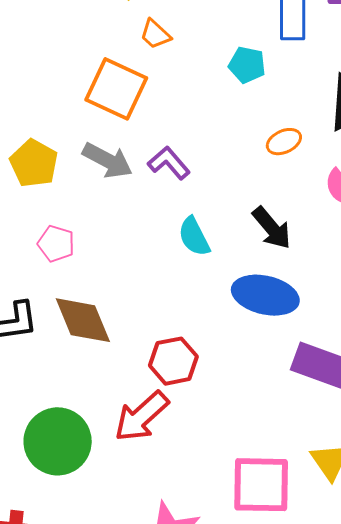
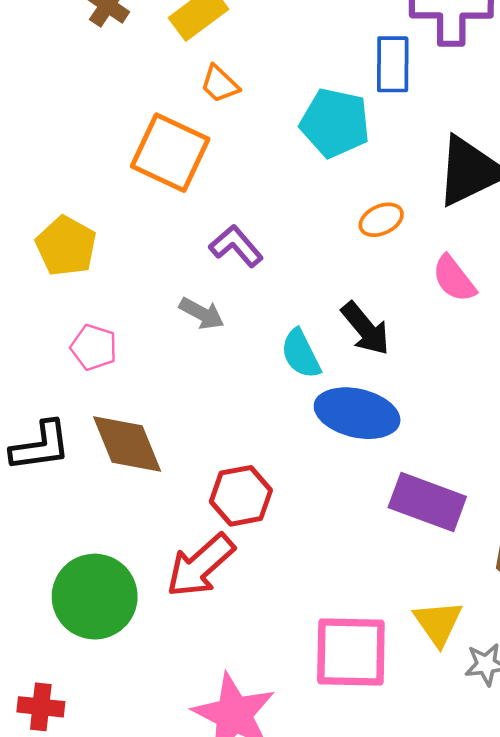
cyan pentagon: (247, 65) -> (335, 123), size x1.5
gray arrow: (108, 160) -> (202, 313), moved, size x0.7
cyan semicircle: (194, 237) -> (301, 354), moved

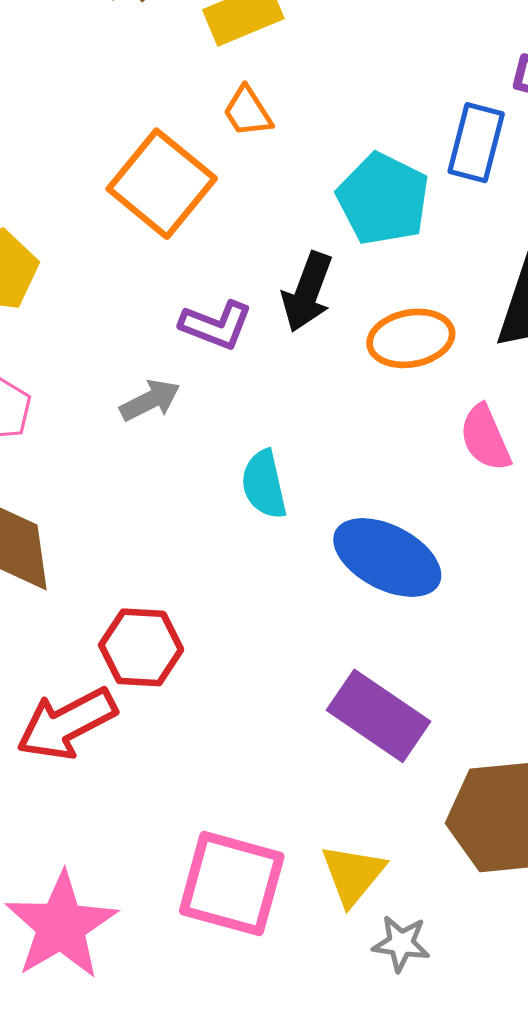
orange ellipse: (381, 220) -> (411, 338), size x1.4
purple L-shape: (236, 246) -> (216, 325), turned 138
gray arrow: (202, 313) -> (150, 400), turned -69
black arrow: (365, 329) -> (307, 292), moved, turned 46
blue ellipse: (357, 413) -> (387, 558), moved

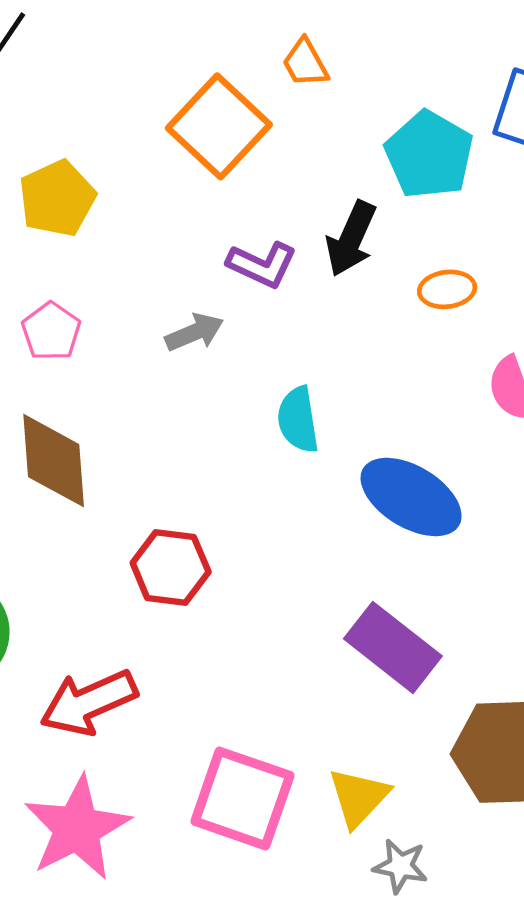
orange ellipse: (411, 338) -> (447, 289), size x0.7
red arrow: (67, 724) -> (89, 702), moved

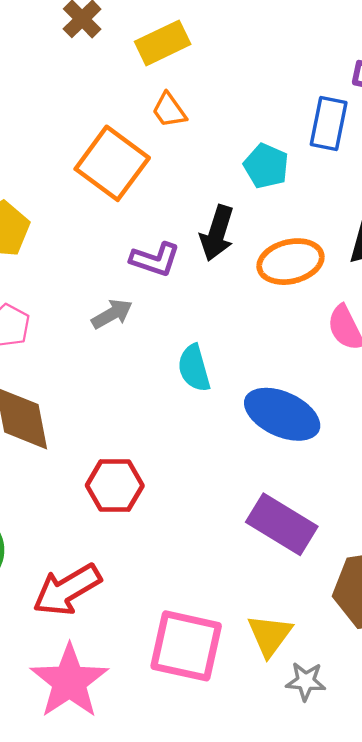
cyan pentagon: (429, 155) -> (266, 166), size x0.7
orange ellipse: (447, 289) -> (290, 262), size x1.6

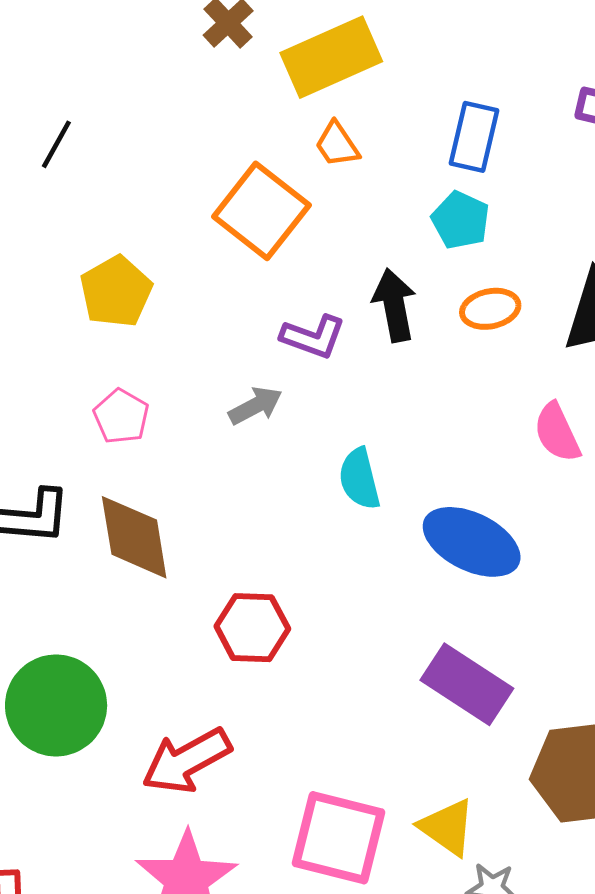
yellow rectangle: (163, 43) -> (331, 57), size x1.4
blue rectangle: (329, 123) -> (474, 137), moved
black arrow: (217, 233) -> (394, 305), turned 150
orange ellipse: (290, 262) -> (490, 309), moved, size x0.7
yellow triangle: (270, 635) -> (447, 827), turned -33

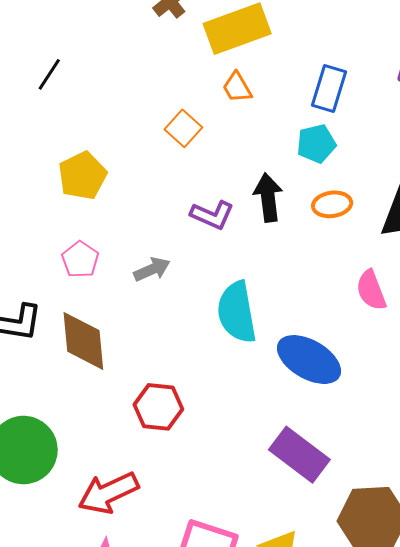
orange square: (261, 211) -> (183, 128), size x0.6
cyan pentagon: (460, 220) -> (316, 144), turned 30
gray arrow: (255, 406) -> (152, 269), moved
cyan semicircle: (359, 479) -> (237, 312), size x1.5

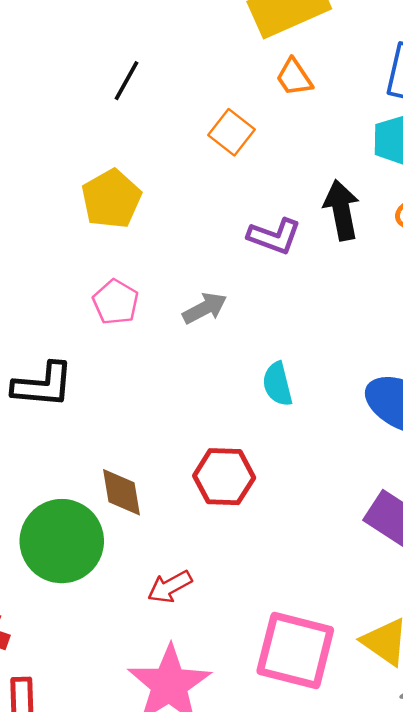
black line: (49, 74) -> (126, 81), moved
cyan semicircle: (237, 312) -> (277, 384), moved, size x0.6
brown diamond: (83, 341) -> (122, 492), moved, size x0.7
red arrow: (108, 493) -> (170, 587), size x0.6

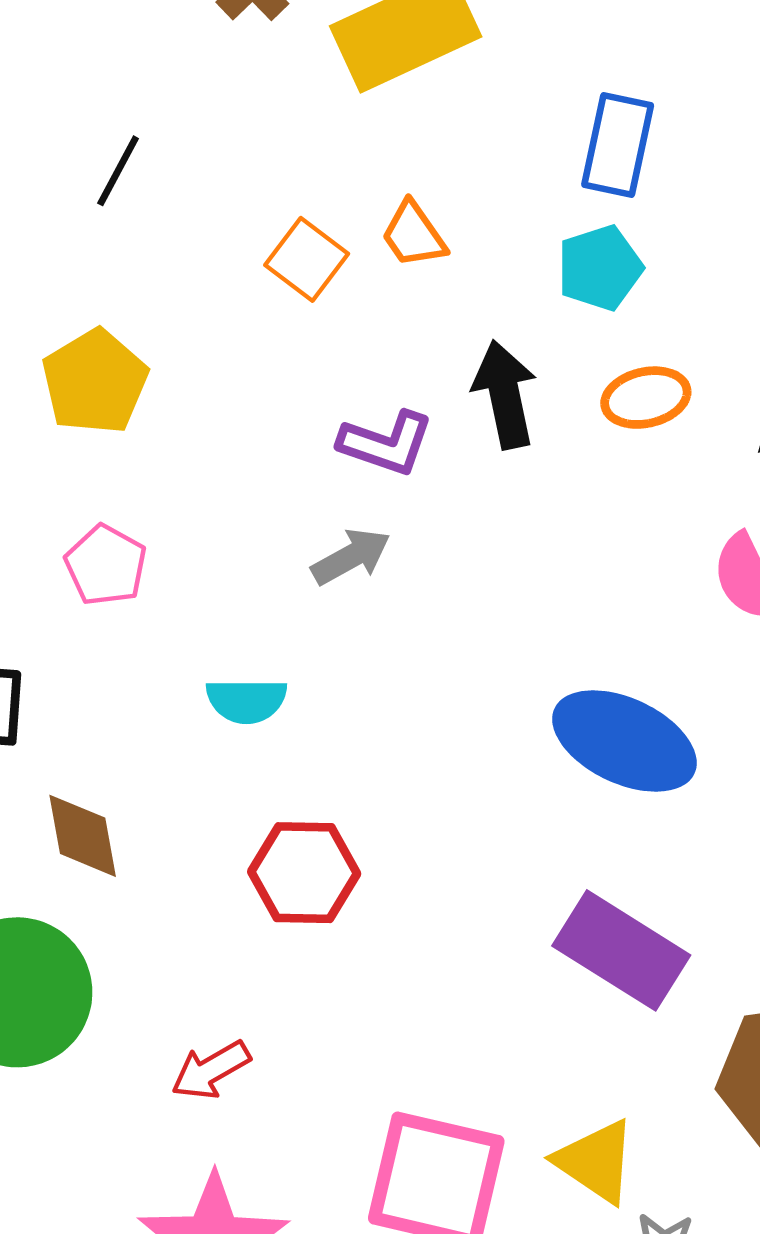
orange trapezoid: (294, 77) -> (414, 235), moved
gray arrow: (205, 308) -> (351, 557), moved
cyan semicircle: (277, 384) -> (246, 701), moved, turned -75
brown diamond: (122, 492) -> (83, 836), moved

